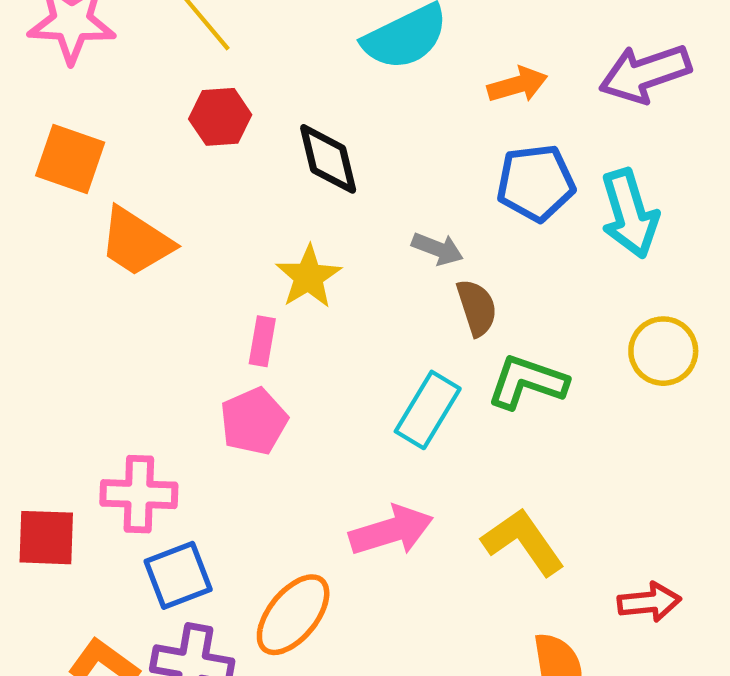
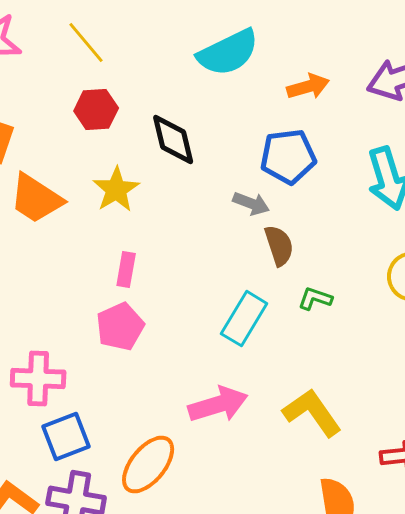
blue pentagon: (536, 183) -> (288, 157), moved
yellow star: (309, 277) -> (116, 190), moved
green L-shape: (527, 382) -> (315, 299), size x0.6

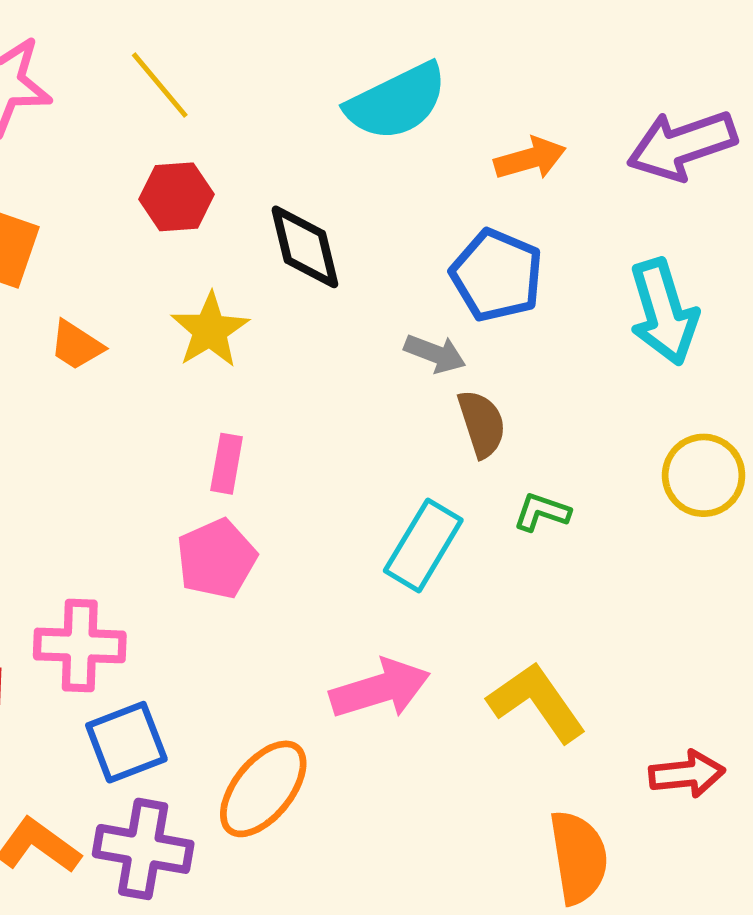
blue pentagon: (288, 157) -> (497, 275), turned 30
orange trapezoid: (36, 199) -> (76, 345), size x0.6

